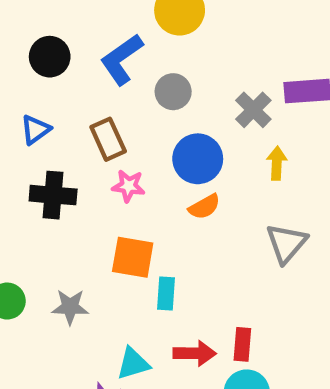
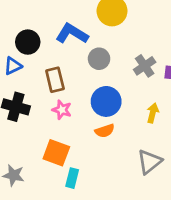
black circle: (50, 57) -> (28, 42), moved
blue L-shape: (122, 59) -> (72, 34), turned 56
gray cross: (253, 110) -> (145, 66), moved

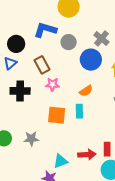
blue circle: (106, 101) -> (91, 60), moved
cyan rectangle: (72, 178) -> (79, 111), moved

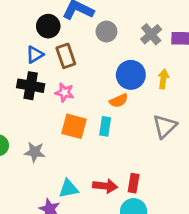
black circle: (16, 44) -> (48, 26), moved
blue circle: (91, 60) -> (131, 75), moved
blue triangle: (10, 63) -> (35, 55), moved
pink star: (52, 84) -> (64, 92), moved

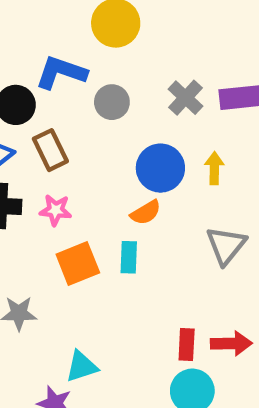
orange square: (74, 126) -> (78, 264), turned -30
red arrow: (105, 186) -> (231, 343), moved

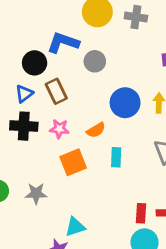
gray cross: (185, 98) -> (136, 17), moved, turned -35
orange semicircle: (146, 213) -> (96, 130), moved
cyan rectangle: (129, 257) -> (116, 157), moved

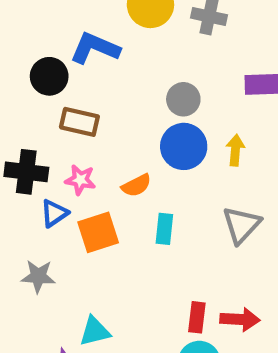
gray circle: (95, 61) -> (183, 99), moved
brown rectangle: (56, 91) -> (79, 122), turned -55
blue triangle: (24, 94) -> (54, 213), moved

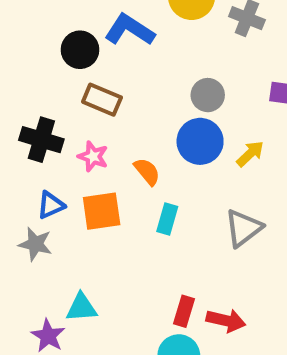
yellow arrow: (235, 150) -> (250, 154), turned 32
orange semicircle: (136, 185) -> (147, 172), turned -112
blue triangle: (54, 213) -> (51, 205), moved

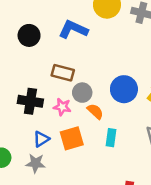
black circle: (80, 50) -> (29, 35), moved
gray circle: (208, 95) -> (82, 93), moved

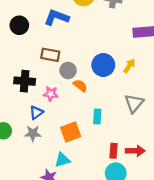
pink star: (62, 107) -> (51, 94), moved
orange square: (72, 138) -> (71, 132), moved
cyan rectangle: (111, 138) -> (97, 116), moved

